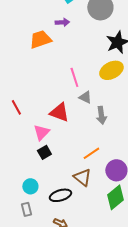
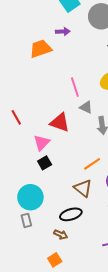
cyan circle: (30, 186) -> (30, 197), size x1.6
black ellipse: (60, 195) -> (71, 214), moved

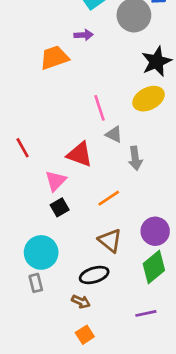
orange line: (92, 164) -> (109, 198), moved
orange square: (55, 260) -> (85, 335), moved

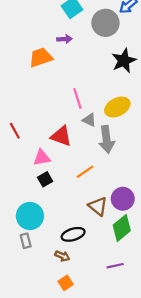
yellow ellipse: (149, 99) -> (117, 107), moved
gray arrow: (135, 158) -> (107, 139), size x1.4
pink triangle: (56, 181) -> (42, 158), turned 36
brown triangle: (110, 241) -> (98, 206), moved

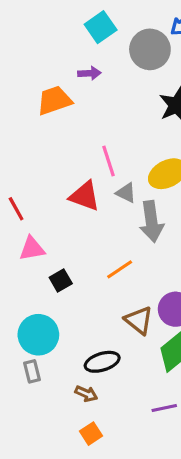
red triangle: (61, 136) -> (85, 196), moved
pink triangle: (42, 158) -> (32, 249), moved

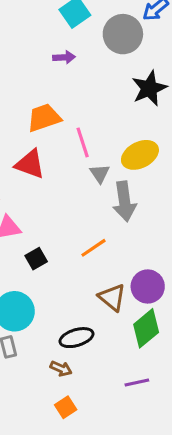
orange trapezoid: (54, 100) -> (44, 118), moved
gray triangle: (126, 193) -> (100, 173), turned 30
red triangle: (85, 196) -> (30, 164), moved

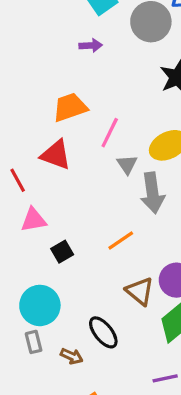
pink line: (83, 142) -> (110, 133), turned 44
black ellipse: (76, 338) -> (103, 332), turned 68
brown arrow: (61, 369) -> (72, 356), moved

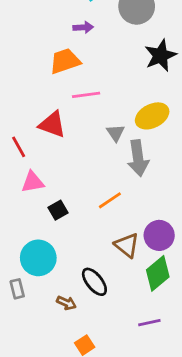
orange trapezoid: (70, 107) -> (65, 61), moved
pink line: (110, 133) -> (86, 95), moved, turned 56
gray rectangle: (34, 342) -> (17, 289), moved

